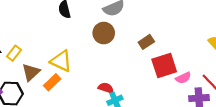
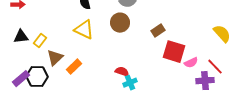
yellow triangle: (61, 61) -> (84, 30), moved
red square: (164, 66) -> (174, 52), turned 35

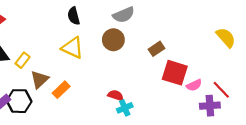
yellow semicircle: (222, 34) -> (226, 37), moved

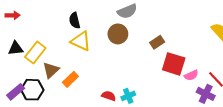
black semicircle: (74, 16) -> (75, 21), moved
yellow rectangle: (23, 60) -> (35, 53), size x1.5
red semicircle: (116, 95) -> (109, 96), moved
purple cross: (210, 106) -> (206, 94), turned 30

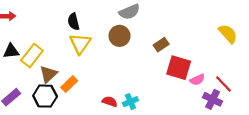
yellow triangle: (81, 41) -> (80, 44), turned 40
black hexagon: (32, 90) -> (45, 96), moved

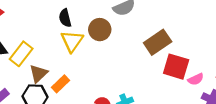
brown circle: (120, 36) -> (100, 30), moved
brown rectangle: (161, 45) -> (158, 42), size x1.6

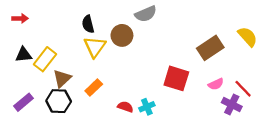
brown rectangle: (158, 42) -> (210, 48), moved
red square: (176, 67) -> (176, 78), moved
orange rectangle: (60, 84) -> (94, 88), moved

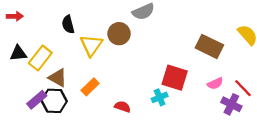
black semicircle: (88, 24) -> (68, 24), moved
brown rectangle: (210, 48) -> (209, 46), turned 60
brown triangle: (62, 78) -> (58, 78), turned -48
purple rectangle: (23, 102) -> (37, 100), moved
cyan cross: (147, 107) -> (160, 97), moved

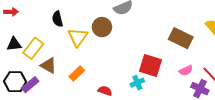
black hexagon: (54, 101) -> (15, 82), moved

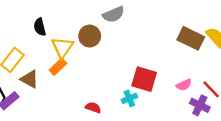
brown rectangle: (181, 38) -> (191, 38), moved
orange rectangle: (77, 74) -> (58, 67), moved

